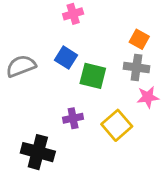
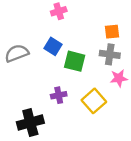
orange square: (139, 39) -> (112, 32), turned -35
black cross: (38, 152) -> (30, 122), turned -30

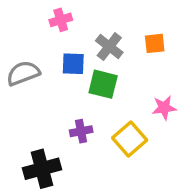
pink cross: (59, 11) -> (61, 20), moved
blue square: (53, 46) -> (73, 64), turned -30
gray cross: (110, 54) -> (109, 47), moved, turned 30

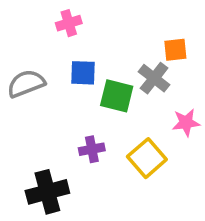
gray cross: (109, 47) -> (154, 78), moved

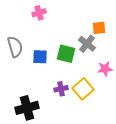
blue square: (83, 73) -> (40, 57), moved
gray semicircle: (26, 83) -> (15, 47), turned 95
purple cross: (92, 149) -> (61, 89), moved

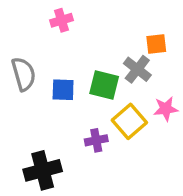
yellow square: (83, 89) -> (129, 121), moved

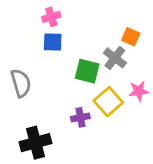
orange square: (156, 44) -> (131, 37), turned 30
gray semicircle: (24, 74) -> (21, 83), moved
blue square: (63, 90) -> (53, 42), moved

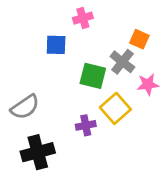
pink cross: (51, 17) -> (83, 18), moved
gray semicircle: (21, 83) -> (25, 107), moved, turned 72
pink star: (139, 91) -> (148, 84), moved

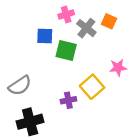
orange square: (139, 39) -> (109, 21), moved
gray cross: (122, 62) -> (86, 28), moved
green square: (93, 76) -> (66, 51), moved

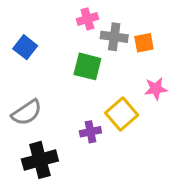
orange square: (109, 21) -> (144, 43), moved, turned -35
gray cross: (86, 28) -> (114, 37), turned -30
blue square: (45, 36) -> (25, 47), moved, turned 36

